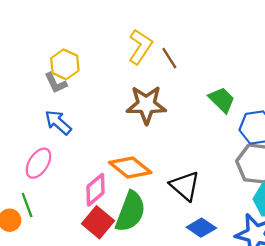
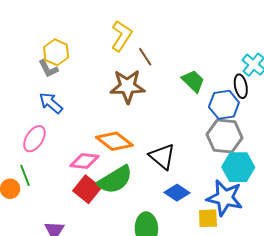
brown line: (169, 58) -> (145, 57), moved
pink diamond: (95, 190) -> (84, 161), turned 48
green semicircle: (130, 212) -> (115, 180), turned 39

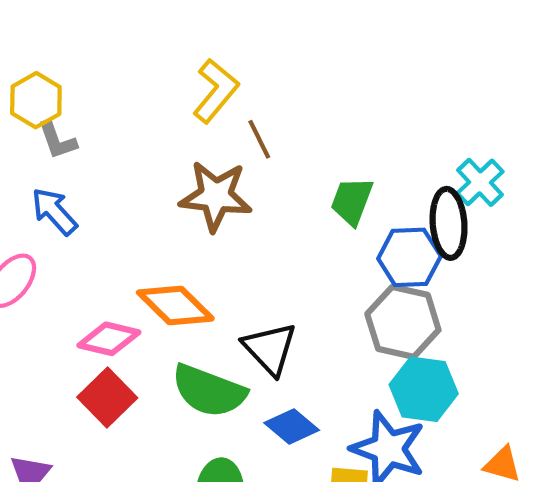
yellow hexagon: (56, 52) -> (36, 100), moved
green trapezoid: (193, 81) -> (352, 201), turned -120
black ellipse: (241, 86) -> (449, 223), size x1.4
green semicircle: (115, 180) -> (209, 391), moved, turned 45

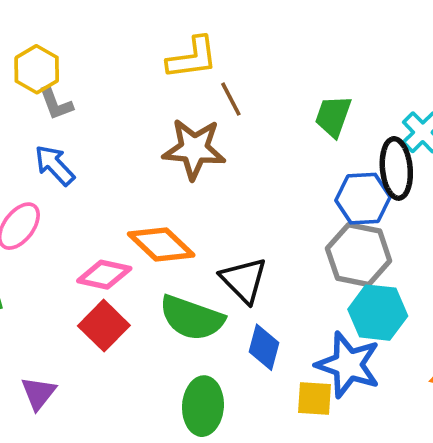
yellow L-shape: (216, 91) -> (192, 58), turned 44
green trapezoid: (352, 201) -> (333, 116), moved
blue diamond: (292, 426) -> (264, 347), turned 66

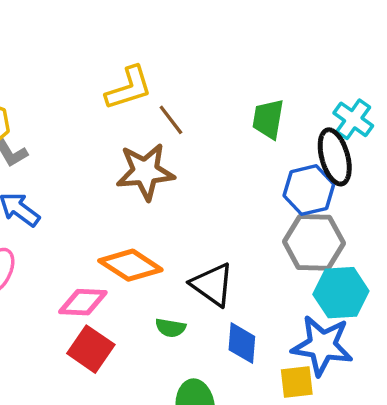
green semicircle: (192, 318) -> (171, 328), size x0.5

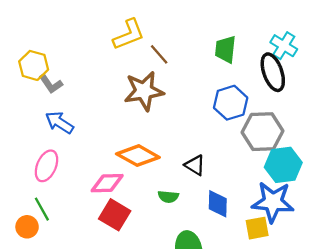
blue hexagon: (309, 190) -> (231, 103), moved
black triangle: (212, 285) -> (195, 165), size x0.7

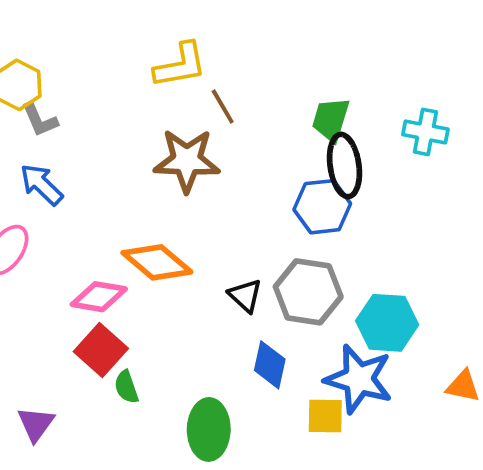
cyan cross: (284, 46) -> (425, 132), turned -32
black ellipse: (273, 72) -> (344, 166), moved
gray hexagon: (263, 132) -> (308, 292), moved
green semicircle: (168, 197) -> (126, 387), moved, turned 54

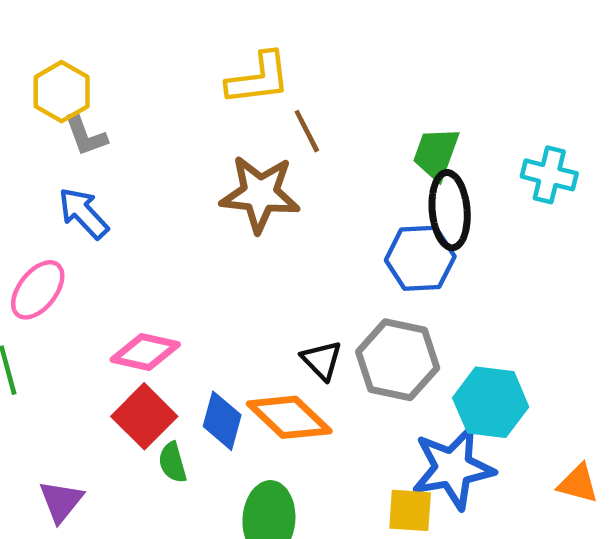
orange diamond: (157, 262) -> (289, 417), moved
blue diamond: (270, 365) -> (222, 421), moved
blue star: (359, 379) -> (453, 468), turned -30

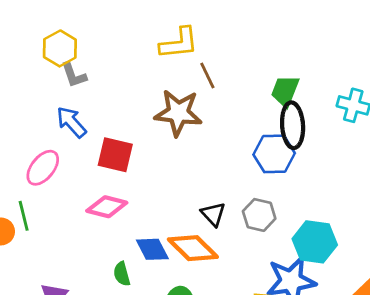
gray hexagon: (398, 360) -> (259, 215), size x0.7
red square: (144, 416) -> (115, 155), moved, turned -33
blue diamond: (222, 421) -> (152, 249), turned -44

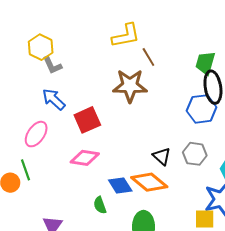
red square: (115, 155) -> (87, 120), turned -32

